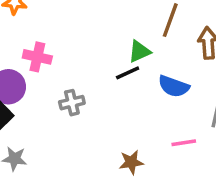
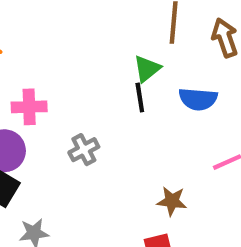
black line: (128, 73) -> (140, 98), turned -60
brown star: (131, 162) -> (172, 201), turned 30

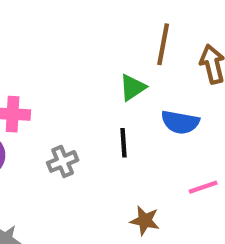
black line: (140, 98) -> (124, 143), moved

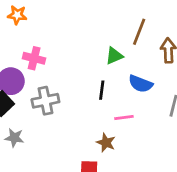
gray cross: (63, 161) -> (45, 101), moved, size x1.4
pink line: (203, 187) -> (124, 117), moved

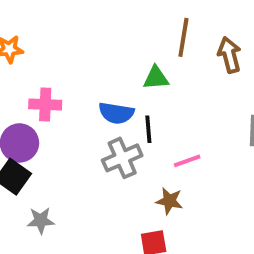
green triangle: (114, 56) -> (156, 78), turned 30
blue semicircle: (141, 84) -> (116, 113), moved
gray cross: (45, 101) -> (122, 158), moved

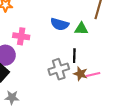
blue semicircle: (116, 113) -> (60, 24), moved
brown star: (169, 201) -> (80, 74), moved

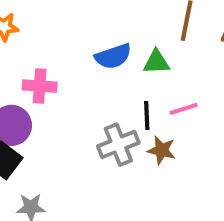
blue semicircle: (60, 24) -> (113, 56), turned -30
pink line: (93, 75) -> (184, 109), moved

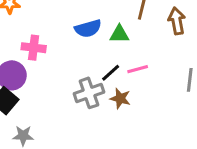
black line: (147, 115) -> (111, 73), turned 48

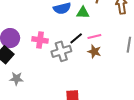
pink cross: (34, 48) -> (40, 40), moved
brown star: (120, 98) -> (94, 51), moved

